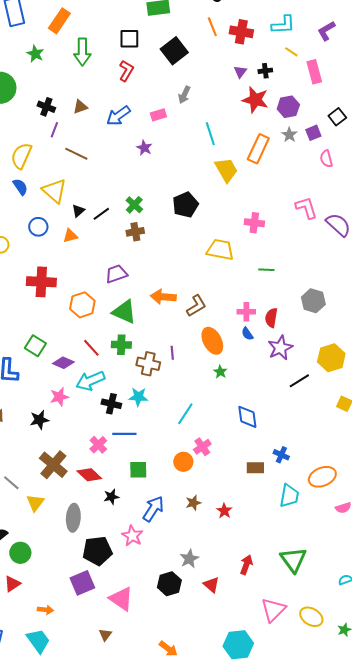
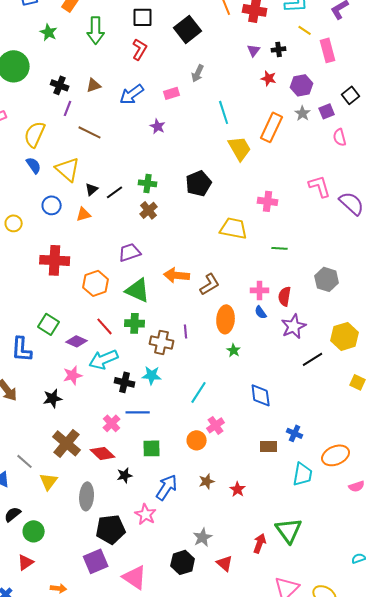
red star: (255, 100) -> (269, 78), size x0.6
green cross: (134, 205) -> (148, 183), turned -36
brown cross: (135, 232) -> (149, 210), turned -30
orange ellipse: (212, 341) -> (226, 319), turned 32
green triangle: (293, 560) -> (289, 530), moved

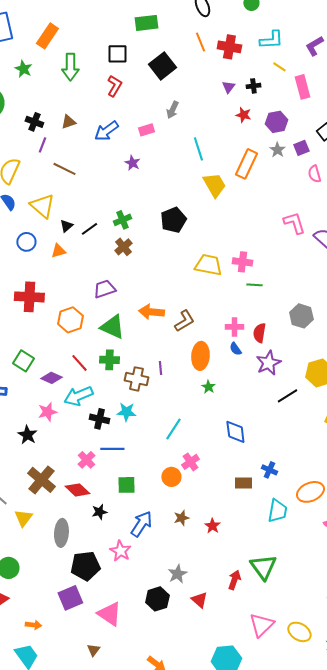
green cross: (148, 183) -> (122, 220), turned -30
pink cross: (268, 201) -> (242, 262), moved
black star: (53, 398) -> (27, 435), turned -30

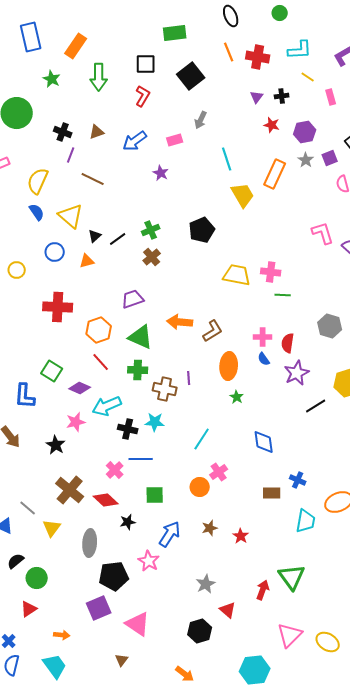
pink rectangle: (302, 87) -> (331, 97), size x0.7
red line: (79, 363) -> (101, 362), moved
black hexagon: (157, 599) -> (200, 631), moved

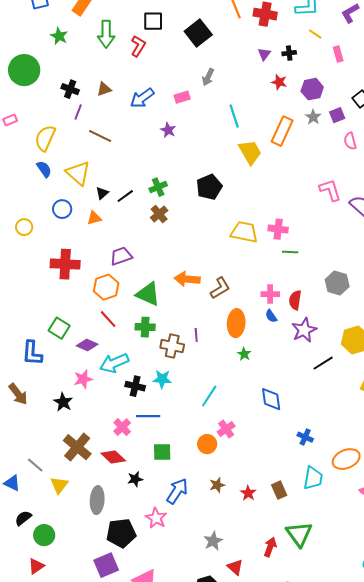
red L-shape: (143, 96) -> (138, 46), moved
purple trapezoid: (133, 299) -> (121, 256), moved
brown rectangle: (272, 493) -> (279, 490), moved, turned 66

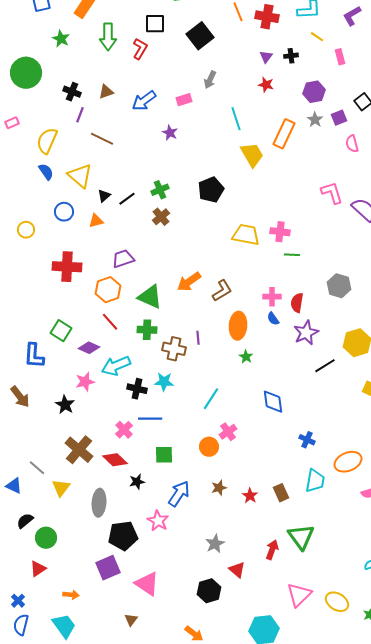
red star: (279, 82) -> (266, 85), moved
orange arrow: (187, 279) -> (189, 282), turned -40

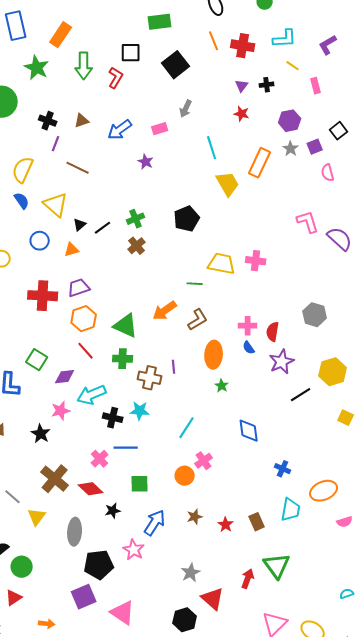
green star: (61, 39) -> (37, 68), size x1.4
green line: (292, 255) -> (195, 284), moved
purple trapezoid: (123, 259) -> (79, 288), moved
purple diamond: (89, 348) -> (65, 377), turned -30
red triangle: (237, 570) -> (213, 599), size x1.4

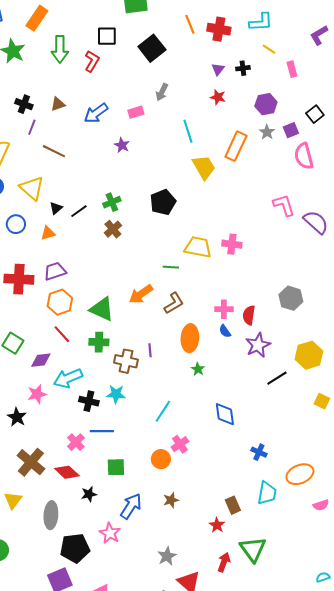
purple L-shape: (328, 45) -> (319, 35), moved
pink semicircle: (328, 173) -> (304, 156), size x1.5
red star: (226, 525) -> (217, 525), moved

